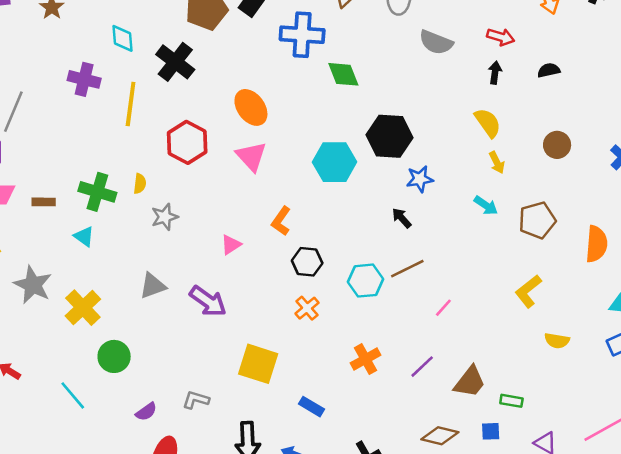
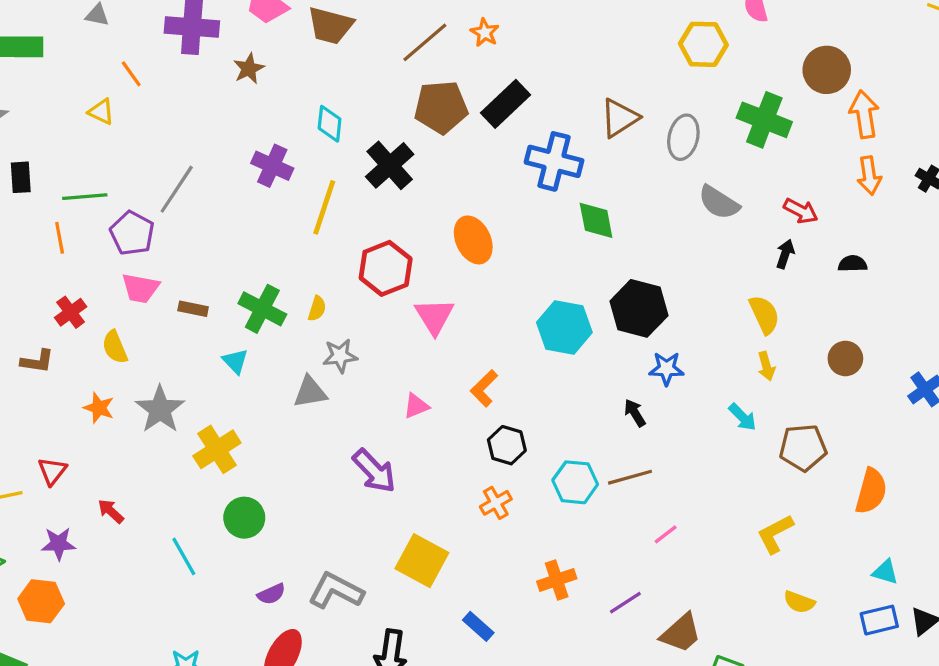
pink triangle: (251, 156) -> (434, 316), moved
gray triangle: (153, 286) -> (310, 392), moved
gray L-shape: (196, 400) -> (336, 591), size x1.6

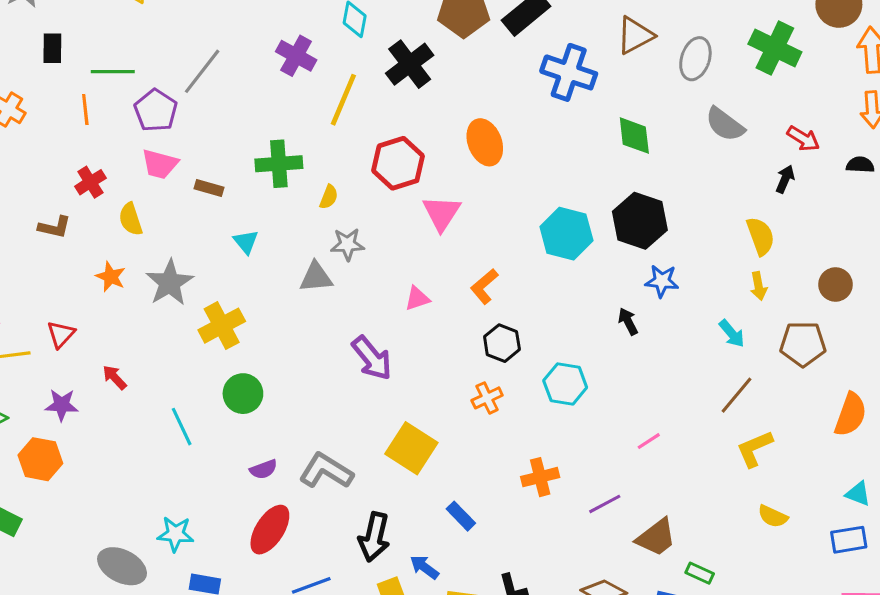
green diamond: (596, 220) -> (634, 136), moved
black semicircle: (853, 264) -> (860, 165), moved
green cross: (262, 309) -> (279, 164), moved, turned -36
brown pentagon: (803, 448) -> (803, 344), moved
brown line: (630, 477) -> (736, 395), moved, turned -39

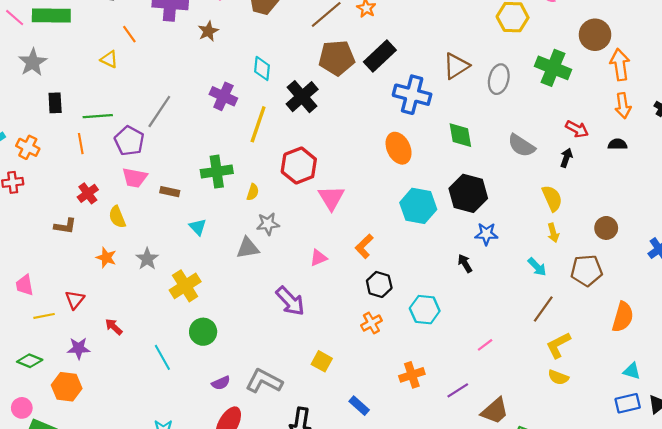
gray semicircle: (725, 124) -> (521, 146), moved
orange ellipse: (485, 142) -> (399, 148), moved
gray star: (170, 283) -> (147, 259), size x0.7
yellow square: (411, 448) -> (322, 361), size x0.6
yellow semicircle: (773, 516) -> (558, 377), moved

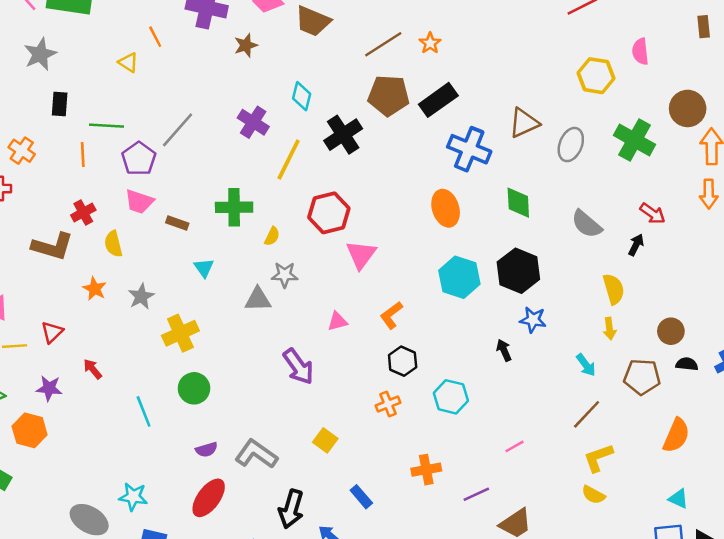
black semicircle: (617, 144) -> (687, 364), moved
brown L-shape: (65, 226) -> (52, 246), size x1.6

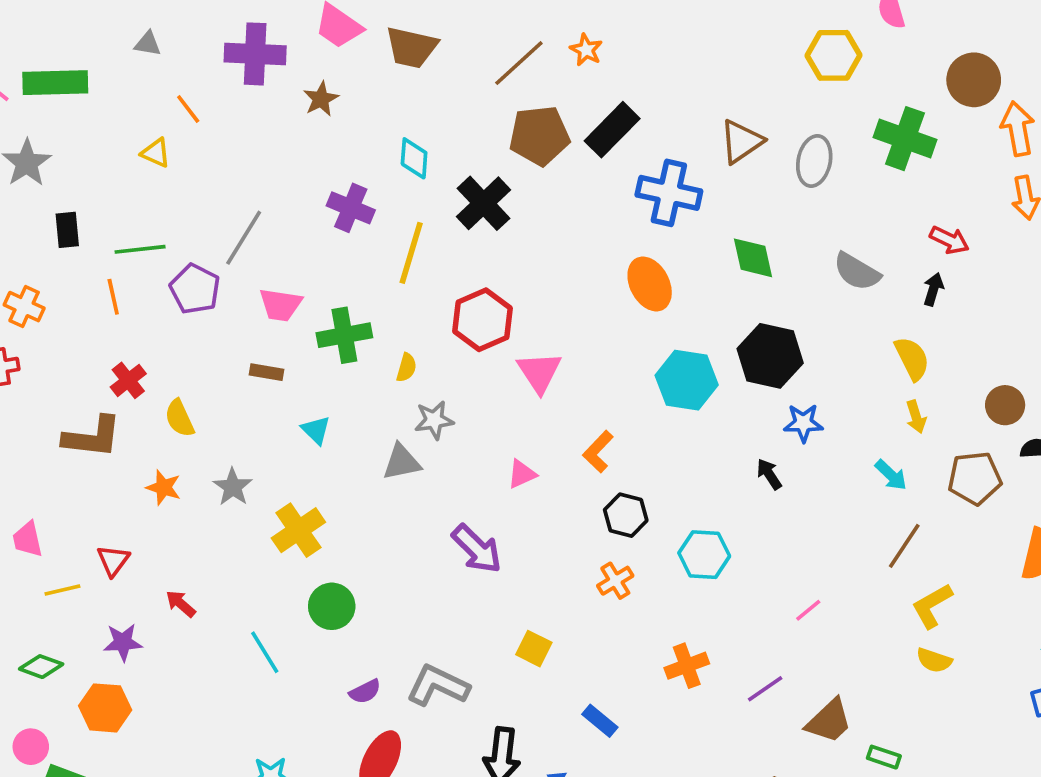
pink trapezoid: (139, 202) -> (281, 305), moved

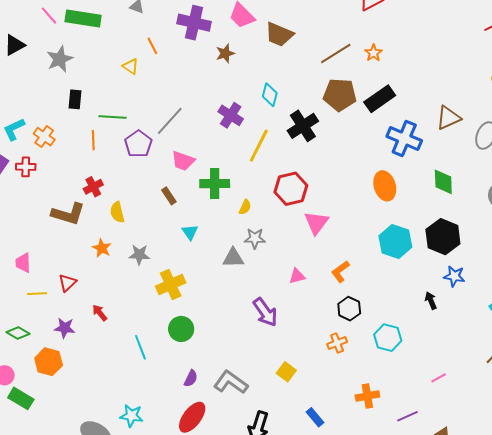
brown rectangle: (266, 372) -> (169, 196), turned 36
gray star: (233, 487) -> (139, 255), turned 30
purple semicircle: (365, 692) -> (191, 378), turned -48

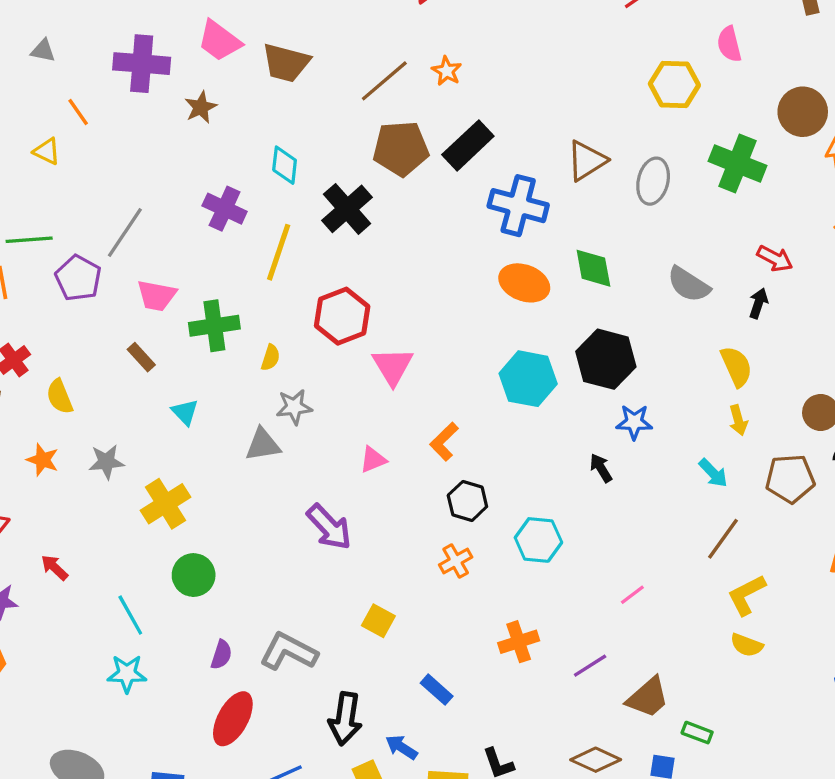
orange ellipse: (385, 186) -> (524, 283), moved, turned -44
cyan star: (131, 416) -> (127, 674), moved

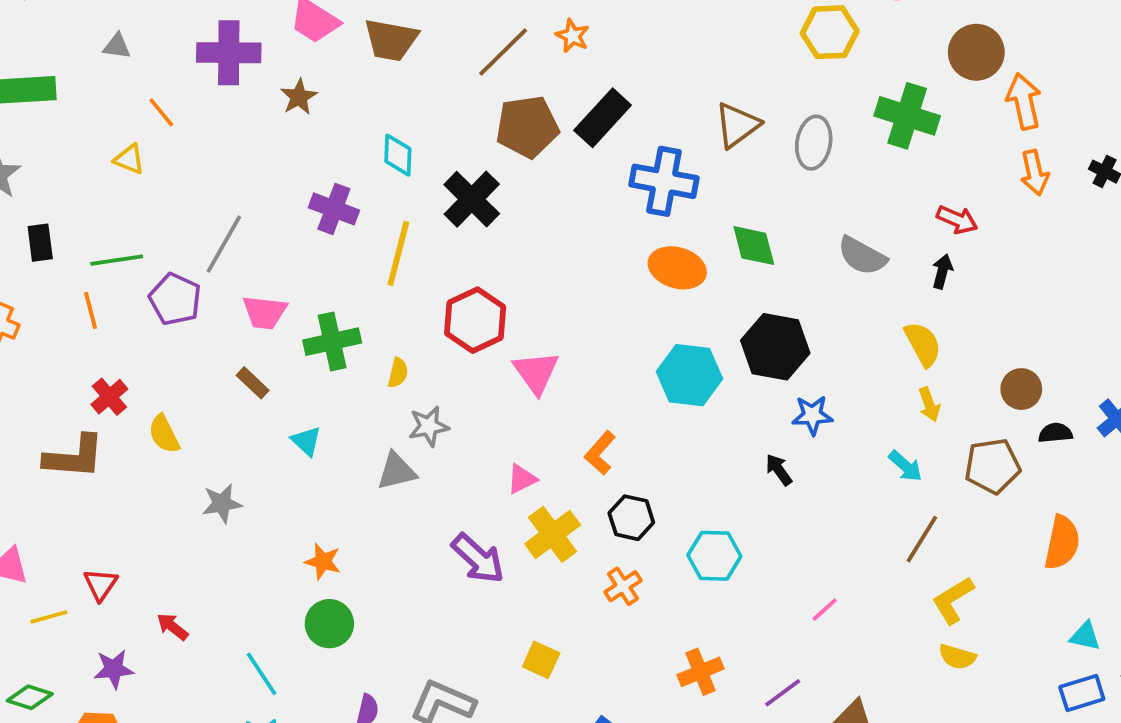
orange star: (43, 460) -> (323, 561), moved
yellow cross: (165, 504) -> (553, 534), moved

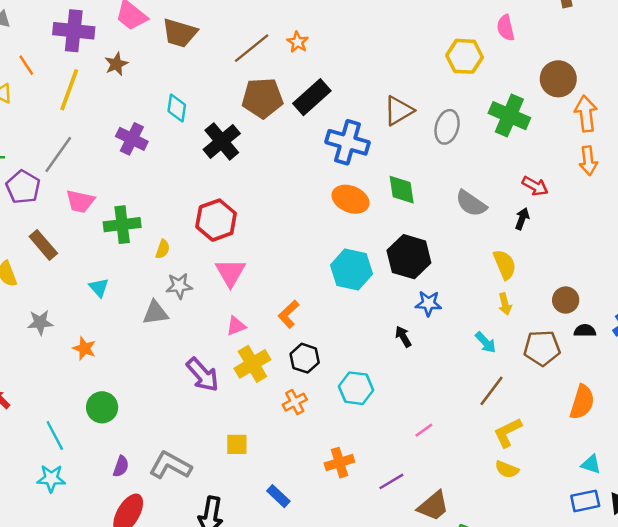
yellow line: (398, 253) -> (69, 90), moved
pink triangle: (536, 372) -> (230, 273), moved
brown rectangle: (253, 383) -> (43, 245), moved, size x1.4
orange star: (323, 561) -> (84, 348), moved
yellow square: (541, 660) -> (237, 444), turned -30

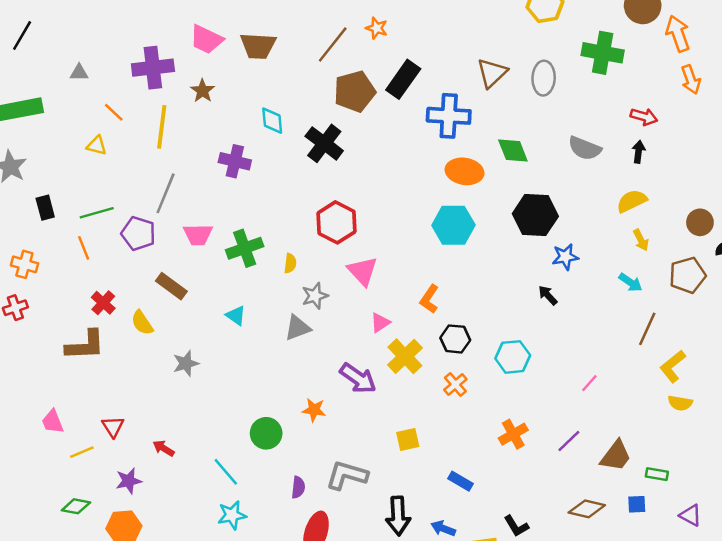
yellow semicircle: (505, 265) -> (632, 201), turned -80
cyan hexagon: (351, 270) -> (453, 225), moved
orange star: (84, 348) -> (314, 410), moved

